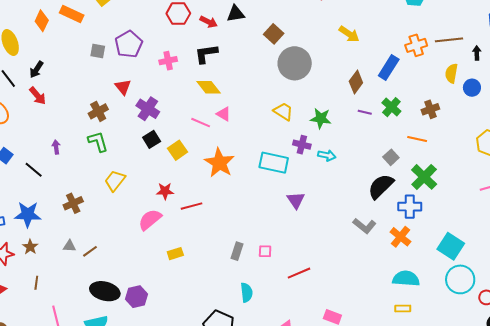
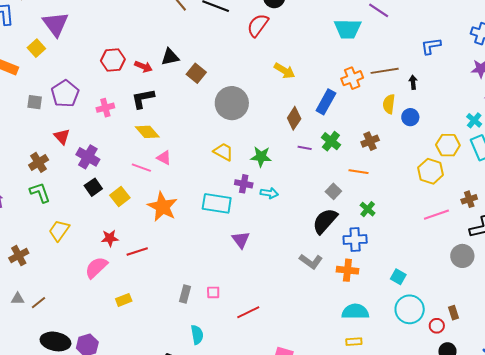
brown square: (274, 34) -> (196, 73), moved
green cross: (424, 177) -> (368, 209), size x0.6
orange cross: (400, 237) -> (347, 270), turned -30
cyan square: (451, 246) -> (398, 277), size x0.6

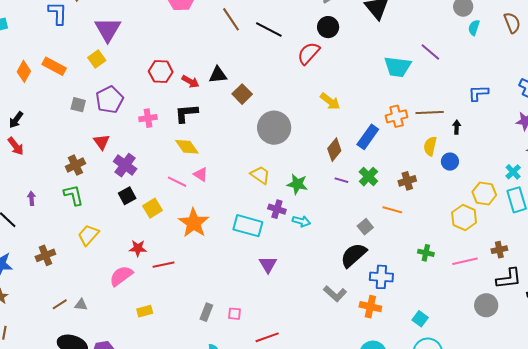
yellow square: (36, 48) -> (97, 59), moved
green cross: (368, 209) -> (426, 253), moved, turned -35
gray triangle: (18, 299) -> (81, 305), moved

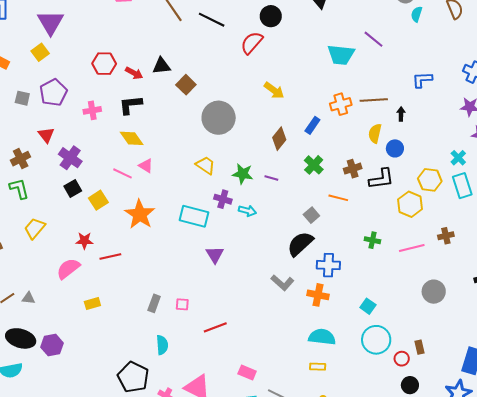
blue rectangle: (368, 137) -> (312, 125), size x0.7
purple line: (341, 180) -> (271, 178), moved
black L-shape: (509, 279) -> (381, 179), moved

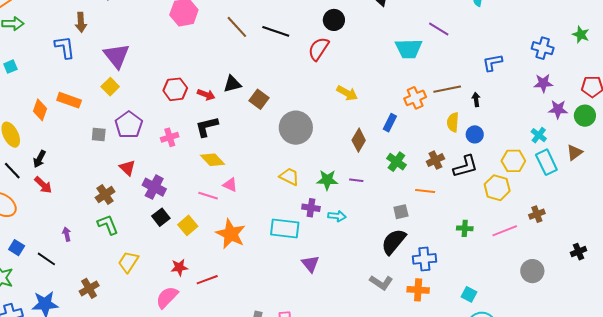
gray square: (311, 215) -> (401, 212), turned 35

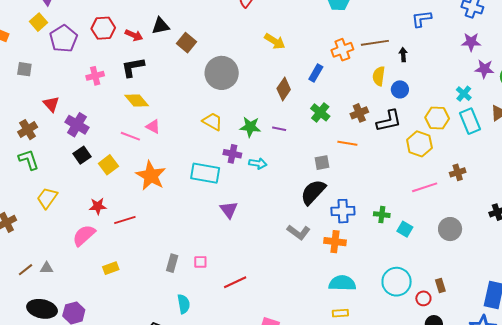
purple pentagon: (129, 125) -> (63, 39), moved
green cross: (465, 228) -> (382, 215), moved
cyan square: (469, 294) -> (405, 229), moved

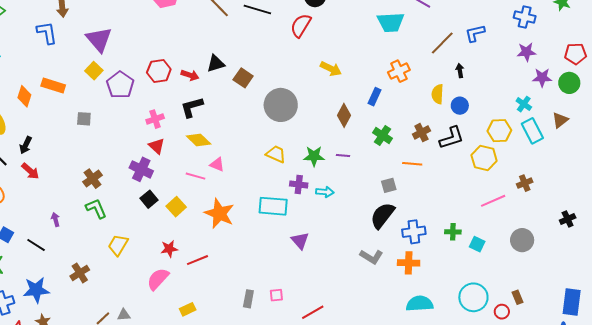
brown line: (375, 43) -> (442, 43), moved, turned -32
red triangle: (51, 104) -> (157, 146), moved

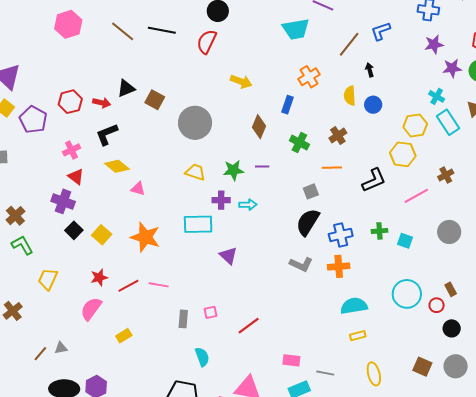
black L-shape: (452, 138) -> (374, 180), moved
pink line: (195, 176) -> (159, 285), moved

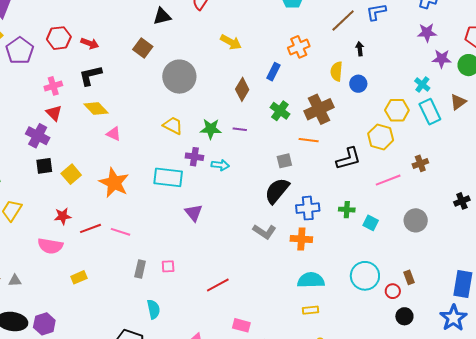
black triangle: (126, 88) -> (162, 16), moved
brown cross: (338, 136) -> (319, 109), size x1.6
black square: (74, 230) -> (44, 166), turned 30
pink semicircle: (91, 309) -> (50, 246), turned -125
red line: (249, 326) -> (218, 285), moved

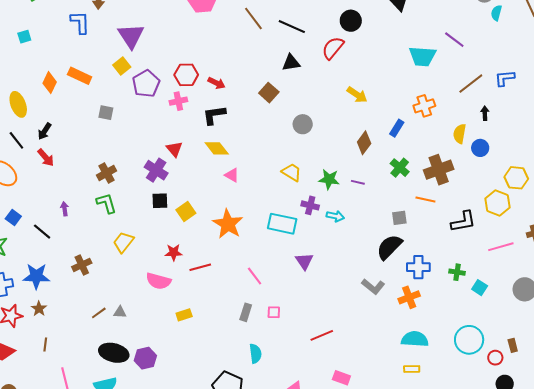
gray circle: (179, 77) -> (303, 124), size x0.6
pink cross: (53, 86) -> (178, 101), moved
pink line: (120, 232) -> (255, 276), moved, turned 30
orange cross: (301, 239) -> (409, 297), turned -30

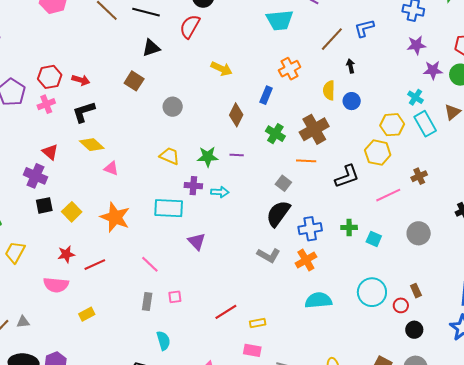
gray square: (399, 218) -> (283, 183), turned -35
yellow rectangle: (412, 369) -> (258, 323), moved

